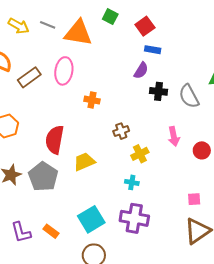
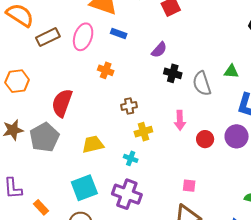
blue rectangle: (153, 50) -> (119, 33), moved
yellow trapezoid: (84, 162) -> (93, 144), moved
orange rectangle: (51, 231) -> (41, 207), moved

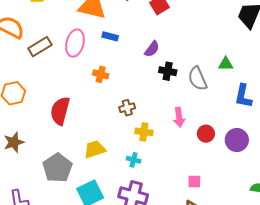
yellow cross: (143, 132) -> (144, 132), turned 30
purple circle: (237, 136) -> (237, 140), moved
gray pentagon: (44, 137) -> (57, 168), moved

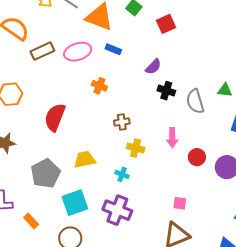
pink ellipse: (75, 43) -> (78, 52), turned 52

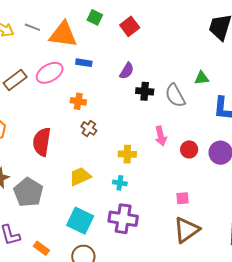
brown cross: (122, 122) -> (89, 128), moved, turned -35
gray pentagon: (45, 173) -> (28, 192), moved
cyan square: (75, 203) -> (80, 221), turned -32

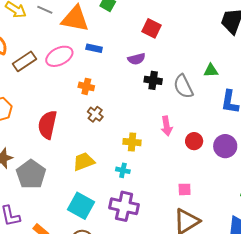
red square: (130, 26) -> (151, 28), moved, turned -30
purple semicircle: (127, 71) -> (136, 59), turned 42

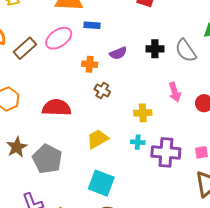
purple semicircle: (136, 59) -> (118, 53), moved
red semicircle: (47, 125) -> (57, 108), turned 88
purple cross: (124, 206) -> (166, 152), moved

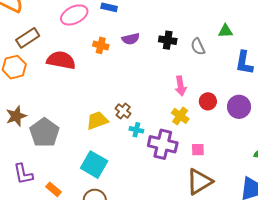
brown rectangle: (25, 48) -> (28, 38), moved
gray semicircle: (186, 51) -> (198, 47), size x0.7
brown cross: (102, 90) -> (123, 111), moved
red semicircle: (57, 108) -> (61, 60), moved
yellow cross: (143, 113) -> (180, 116), moved, turned 30

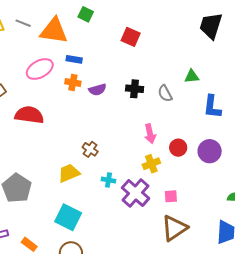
orange cross: (101, 45) -> (73, 82), moved
brown cross: (123, 111) -> (90, 149), moved
yellow cross: (180, 116) -> (151, 164), turned 36
purple cross: (163, 144) -> (136, 193), turned 32

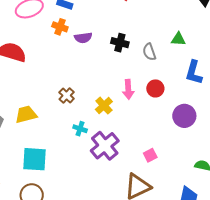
red circle: (178, 148) -> (155, 88), moved
yellow cross: (151, 164) -> (104, 106), moved, turned -30
yellow trapezoid: (69, 173) -> (26, 114), moved
pink square: (171, 196) -> (150, 155), moved, turned -32
cyan square: (68, 217) -> (34, 159), turned -32

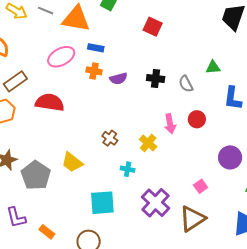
yellow trapezoid: (26, 114) -> (72, 162), turned -120
purple circle: (184, 116) -> (230, 157), moved
purple cross: (105, 146) -> (155, 203), moved
cyan square: (34, 159) -> (102, 203), moved

